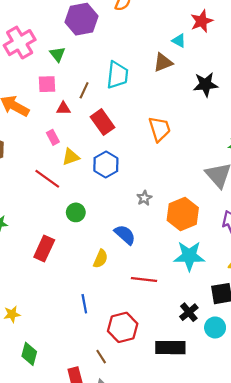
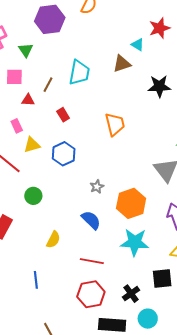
red rectangle: (103, 122) -> (63, 115), size x0.6
blue semicircle: (125, 235) -> (91, 220), moved
red hexagon: (123, 327) -> (91, 294), moved
cyan circle: (215, 327) -> (148, 319), moved

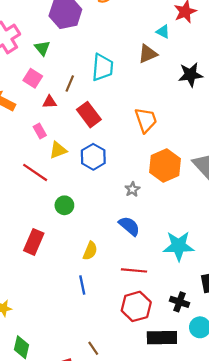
pink square: (14, 77) -> (33, 78), turned 36
red rectangle: (63, 115) -> (89, 115), size x1.6
orange hexagon: (131, 203) -> (165, 166), moved
blue line: (36, 280) -> (82, 285), moved
black cross: (131, 294) -> (180, 302), turned -30

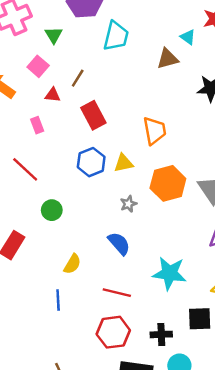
cyan trapezoid: (102, 67) -> (116, 36), moved
yellow triangle: (58, 150) -> (124, 163), moved
black cross: (180, 302) -> (161, 334), turned -30

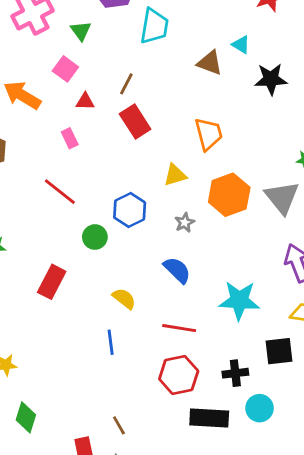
cyan triangle: (188, 37) -> (241, 45), moved
brown triangle: (168, 59) -> (210, 63), moved, turned 40
brown line: (78, 78) -> (126, 84), moved
blue hexagon: (91, 162) -> (130, 210), moved
yellow semicircle: (72, 264) -> (124, 299), turned -78

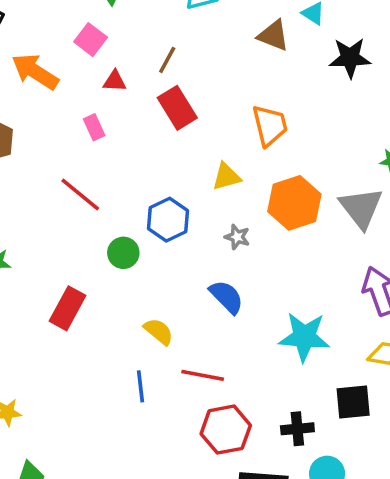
gray star: (185, 223) -> (237, 237), turned -30
red line: (179, 328) -> (203, 375), moved

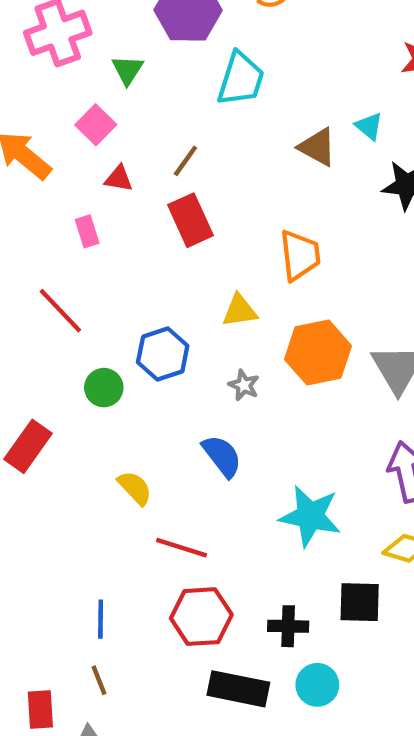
blue line: (140, 386) -> (101, 619), moved

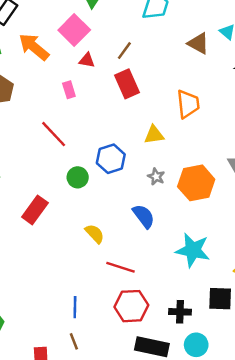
pink square: (96, 125) -> (74, 30), size x1.4
orange hexagon: (318, 353) -> (196, 183), moved

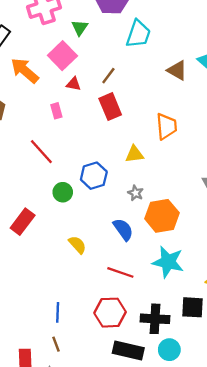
orange hexagon: (196, 183) -> (162, 216), moved
red line: (121, 267) -> (120, 272), moved
black cross: (180, 312) -> (155, 319), size x1.4

